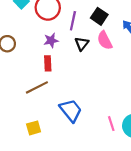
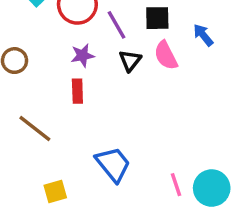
black square: (99, 16) -> (157, 18), turned -35
purple line: (73, 21) -> (116, 25), turned -42
brown line: (37, 87) -> (35, 129), moved, turned 65

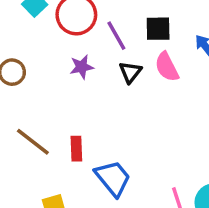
red rectangle: (77, 91) -> (76, 149), moved

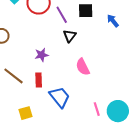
purple star: (82, 67) -> (42, 55), moved
pink semicircle: (167, 67) -> (83, 67), moved

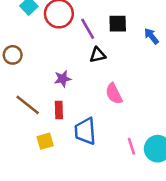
black triangle: (70, 36) -> (98, 55), turned 40
blue trapezoid: (60, 97) -> (85, 131), turned -145
yellow square: (26, 113) -> (45, 141), moved

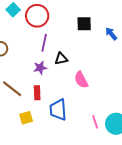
purple line: (88, 29) -> (44, 43), moved, turned 42
black triangle: (98, 55) -> (61, 59), moved

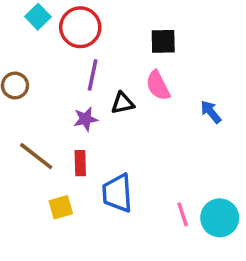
blue arrow: (111, 34) -> (211, 112), moved
pink semicircle: (81, 80) -> (158, 85), moved

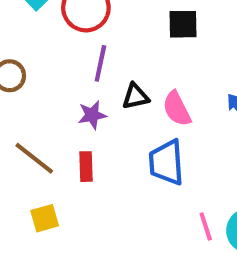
pink semicircle: (158, 85) -> (177, 109), moved
blue trapezoid: (117, 193) -> (166, 162), moved
yellow square: (61, 207) -> (45, 218), moved

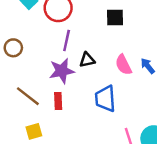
pink semicircle: (177, 109) -> (123, 65), moved
purple star: (92, 115) -> (62, 71), size x1.5

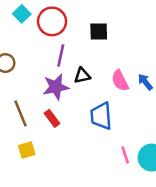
black square: (115, 18) -> (99, 32), moved
brown line: (28, 96) -> (21, 113), turned 30
red rectangle: (58, 101) -> (52, 118), turned -35

